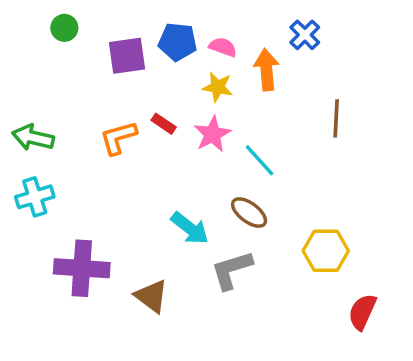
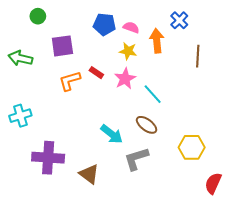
purple square: (127, 56) -> (62, 46), moved
brown line: (336, 118) -> (198, 56), moved
green arrow: (33, 138) -> (20, 58), moved

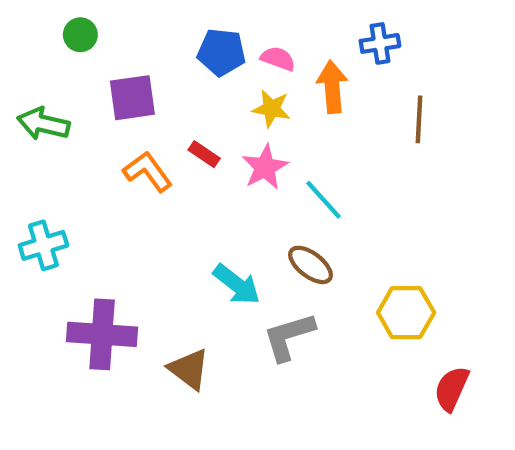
blue cross: (179, 20) -> (380, 43), turned 36
orange L-shape: (70, 81) -> (148, 172), turned 70

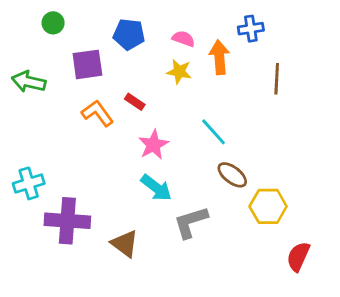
blue pentagon: (221, 52) -> (129, 34), moved
pink star: (265, 167) -> (153, 145), moved
cyan cross: (43, 245) -> (29, 183), moved
brown ellipse: (311, 265) -> (232, 175), moved

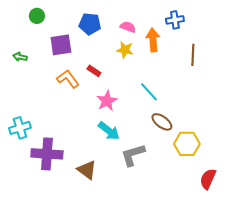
green arrow: (29, 82) -> (20, 57), size x0.6

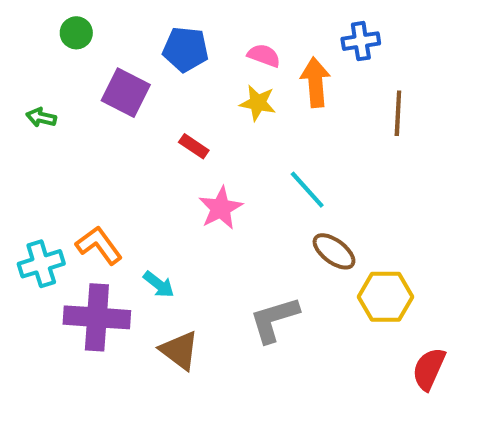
purple square: (61, 45) -> (126, 93), turned 35
orange L-shape: (68, 79) -> (99, 245), moved
cyan arrow: (109, 131) -> (159, 284), moved, size x0.7

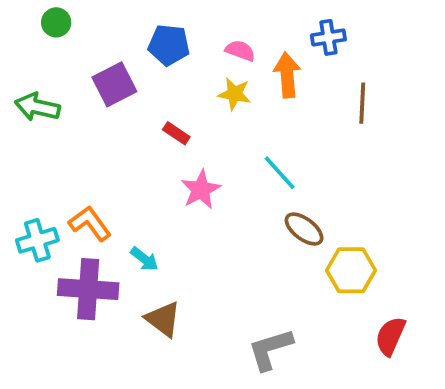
green circle: (76, 33) -> (56, 22), moved
purple square: (126, 93) -> (114, 84), turned 36
green arrow: (41, 117) -> (37, 107), size x1.6
gray L-shape: (274, 319) -> (270, 349), moved

